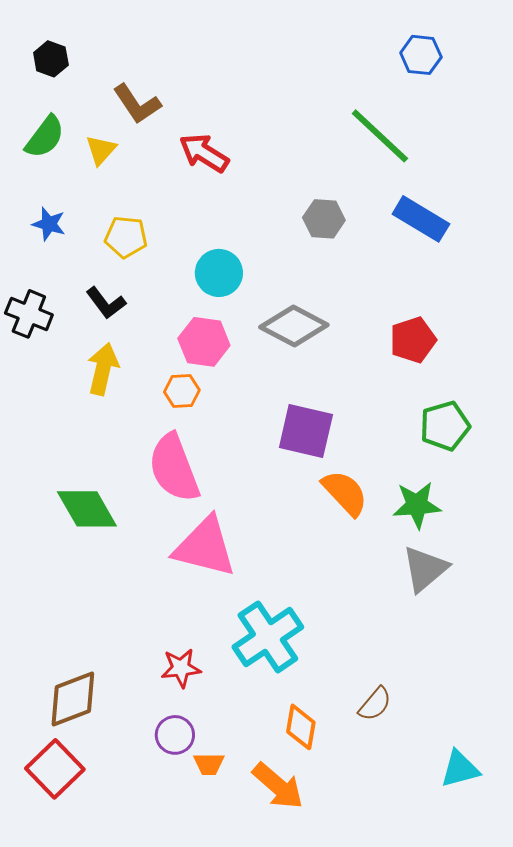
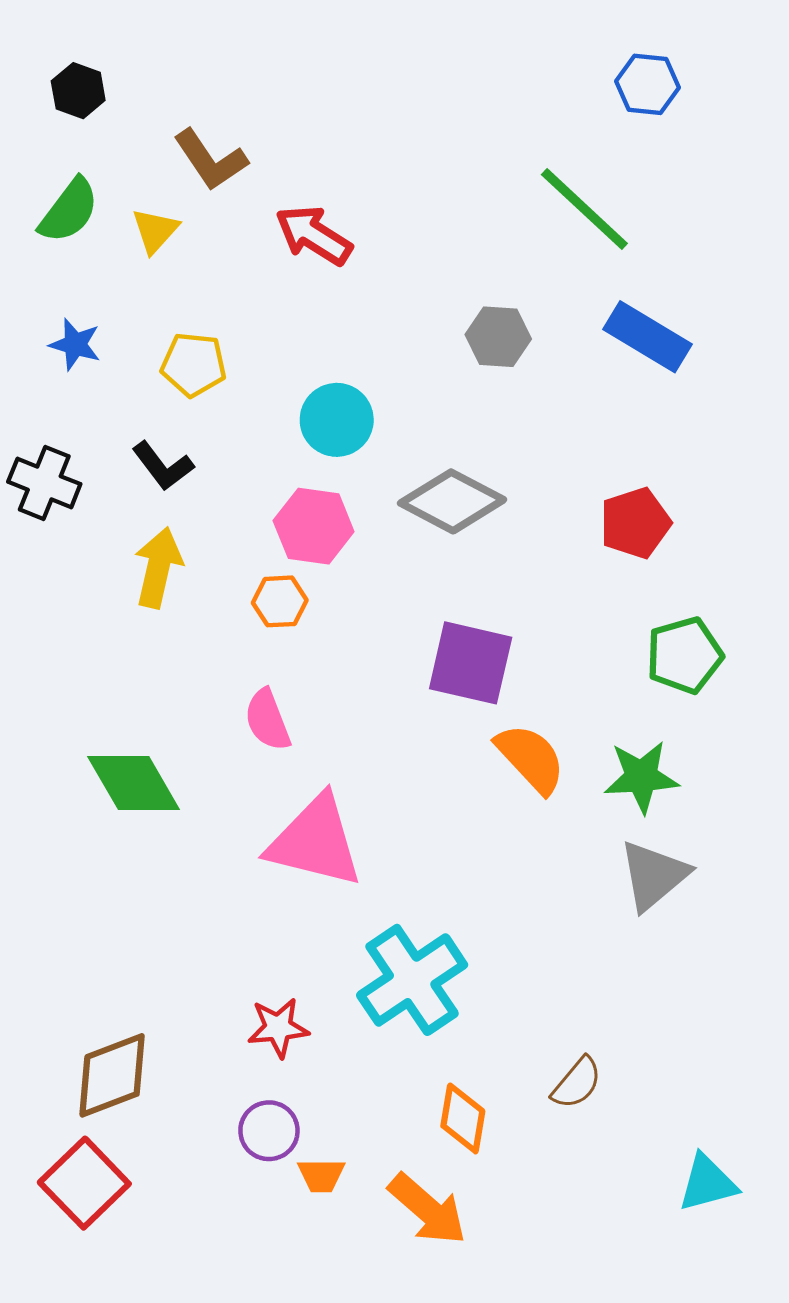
pink semicircle: (174, 468) -> (267, 720), size x0.6

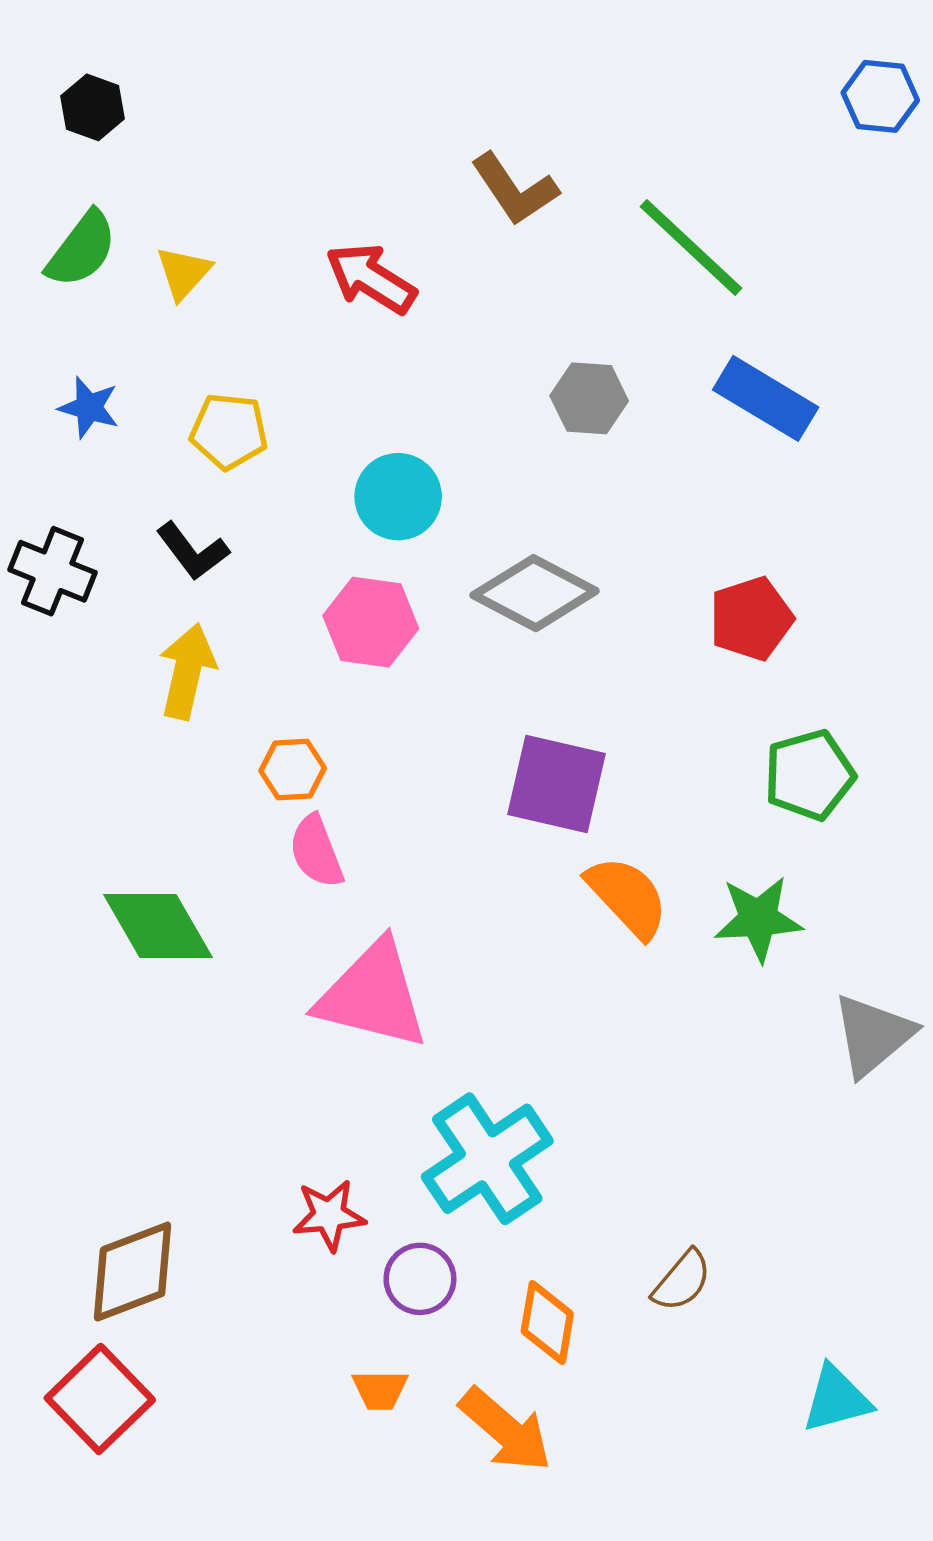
blue hexagon: (647, 84) -> (880, 96), moved
brown L-shape: (211, 160) -> (515, 189), moved
orange hexagon: (280, 601) -> (293, 770), moved
gray triangle: (654, 875) -> (873, 1035), moved
purple circle: (269, 1131) -> (420, 1279), moved

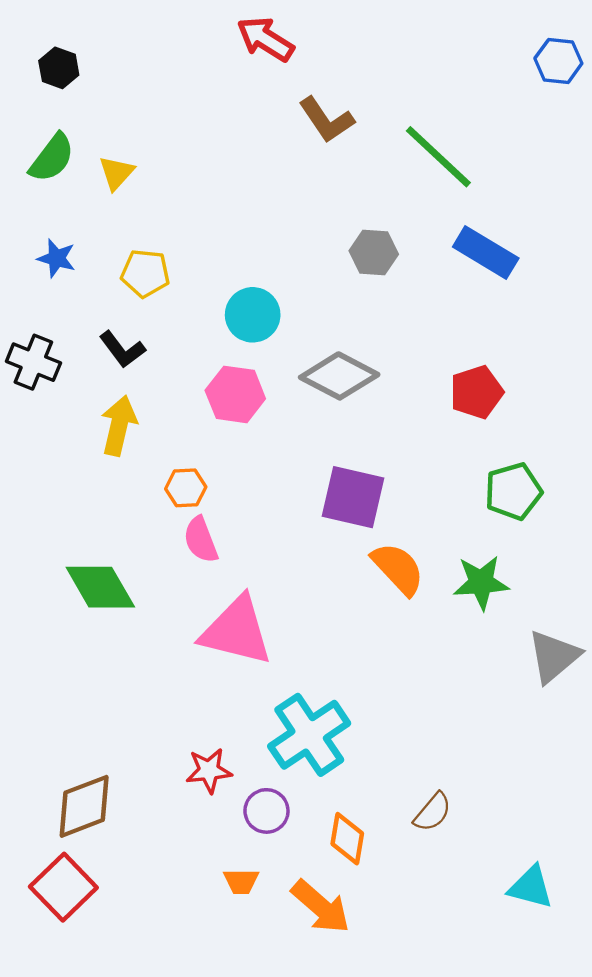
red arrow: (371, 278) -> (265, 39), moved
cyan triangle: (837, 1399) -> (531, 887), turned 30

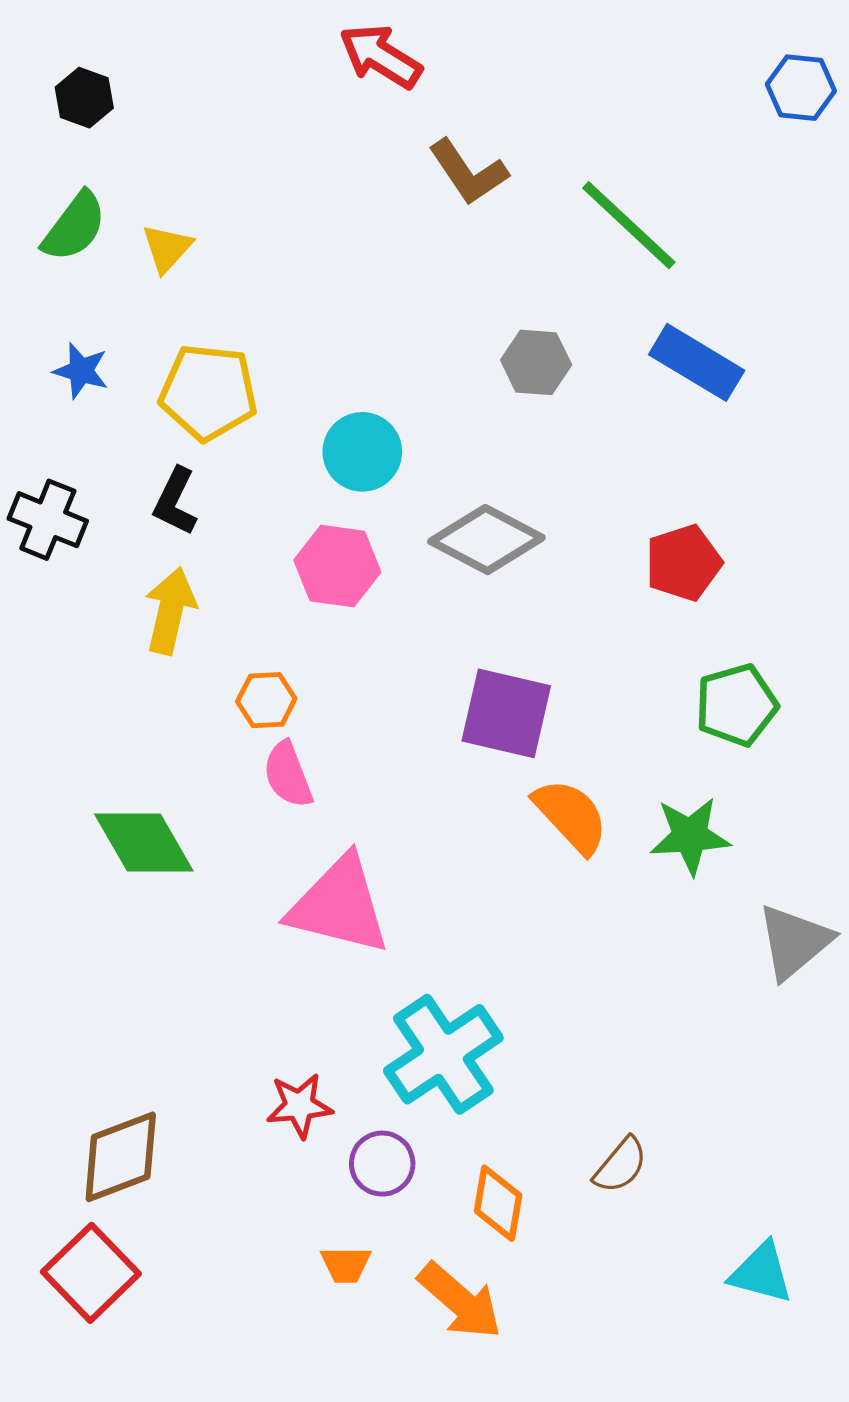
yellow pentagon: (145, 273) -> (208, 392), size x1.4
black L-shape: (122, 349) -> (175, 501), turned 63

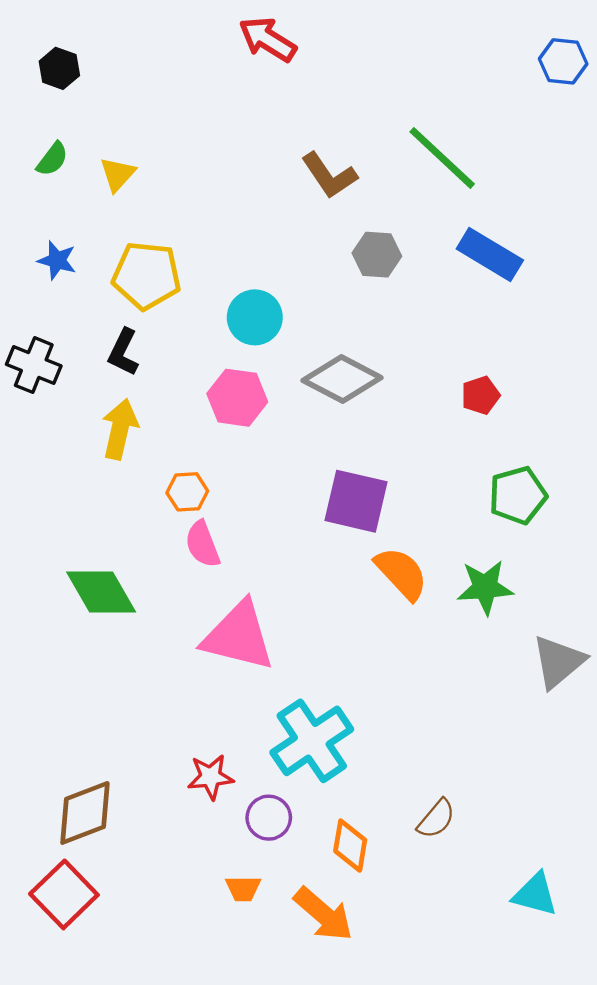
brown L-shape: (468, 172) -> (329, 175), moved
green semicircle: (74, 227) -> (52, 159), size x0.7
red pentagon: (683, 563) -> (480, 395), size x0.7

